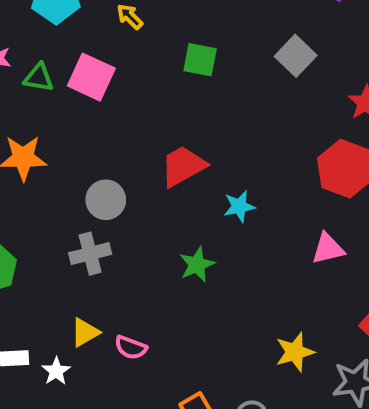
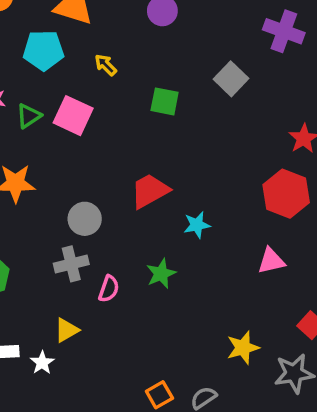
gray square: (296, 56) -> (231, 79), moved
green triangle: (39, 78) -> (29, 116), turned -44
pink semicircle: (131, 348) -> (109, 289), moved, turned -92

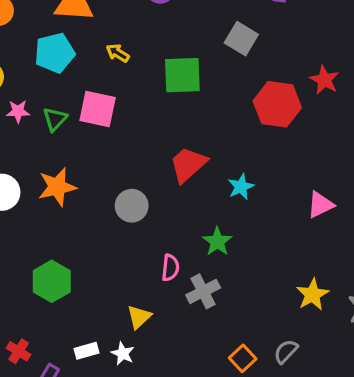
green square: (165, 101) -> (182, 75), size x1.4
red hexagon: (286, 194) -> (277, 104), moved
gray cross: (71, 264) -> (203, 291), moved

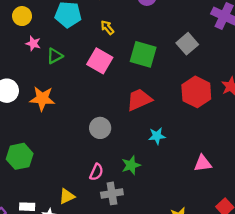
pink square: (98, 109) -> (100, 61), moved
red trapezoid: (188, 164) -> (139, 100), moved
gray circle: (132, 206) -> (100, 128), moved

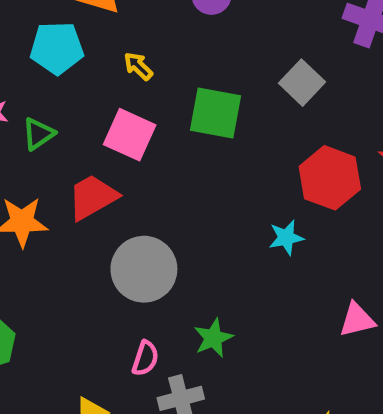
red trapezoid: (139, 100) -> (93, 197), moved
gray circle: (100, 128) -> (144, 269), size x1.5
cyan star: (157, 136) -> (286, 238), moved

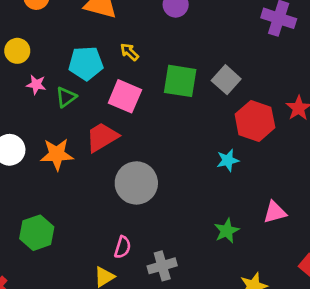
cyan pentagon: (57, 48) -> (86, 63), moved
gray square: (302, 83) -> (226, 80), moved
green star: (213, 338) -> (227, 231), moved
pink semicircle: (145, 358) -> (123, 247), moved

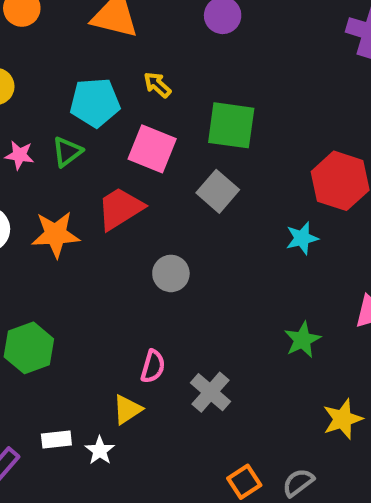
gray square: (226, 80) -> (218, 191), moved
pink star: (36, 85) -> (19, 155), moved
gray circle: (136, 183) -> (171, 273), size x0.6
gray cross: (162, 266) -> (210, 392), turned -32

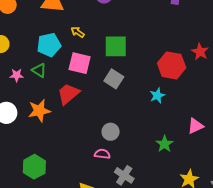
green triangle: (67, 152) -> (39, 70), turned -42
gray circle: (171, 273) -> (111, 132), moved
pink semicircle: (153, 366) -> (102, 154), moved, turned -91

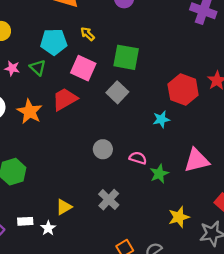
orange star: (39, 111) -> (30, 112), turned 30
pink triangle: (195, 126) -> (197, 160), size x1.4
pink semicircle: (102, 154) -> (138, 158), moved

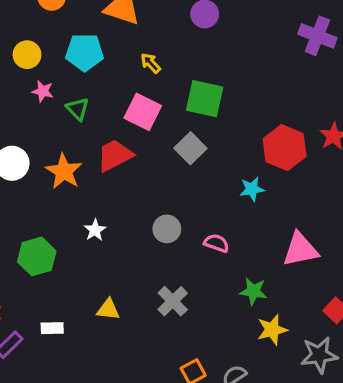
cyan pentagon: (54, 42) -> (85, 52), moved
pink star: (12, 68) -> (43, 91), moved
green star: (159, 174) -> (253, 291), moved, turned 30
yellow triangle: (64, 207) -> (108, 309), turned 35
white star: (48, 228) -> (95, 230), moved

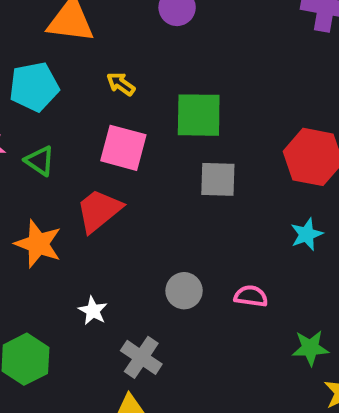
gray square: (190, 148) -> (218, 179), moved, turned -32
cyan star: (252, 189) -> (307, 234), moved
gray cross: (173, 301) -> (141, 357), moved

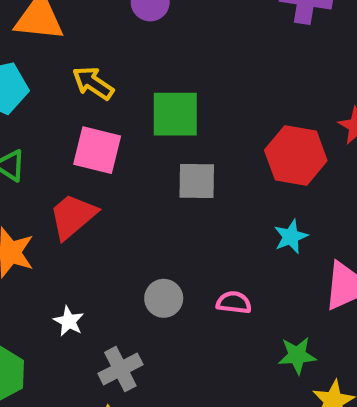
yellow arrow: (121, 84) -> (93, 83), size x1.4
gray cross: (141, 357) -> (120, 369), turned 30

